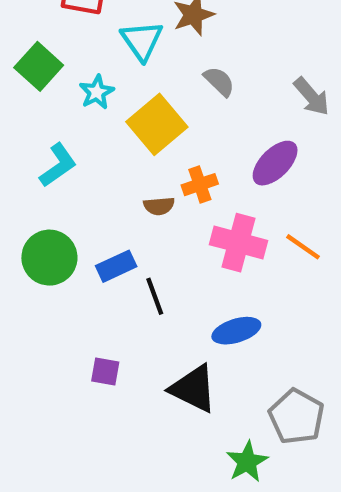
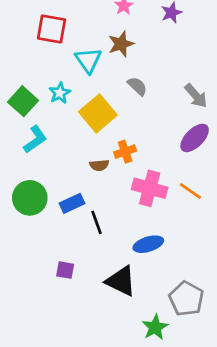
green square: (39, 66) -> (23, 101), moved
purple ellipse: (275, 163) -> (195, 138), moved

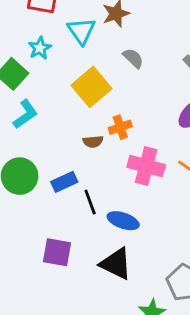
cyan star: (60, 93) -> (40, 48), moved
blue ellipse: (148, 244) -> (123, 221), moved, turned 36
purple square: (65, 270) -> (57, 252), size x1.5

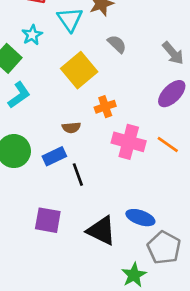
brown semicircle: (93, 142) -> (71, 128), moved
blue ellipse: (123, 221) -> (140, 218), moved

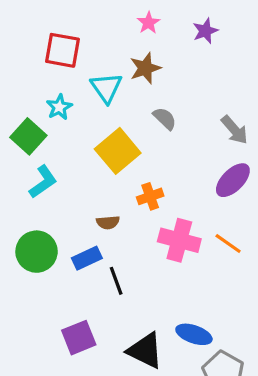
purple square: (48, 220) -> (79, 338), turned -32

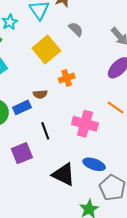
pink cross: (179, 240) -> (85, 124), moved
blue rectangle: (87, 258) -> (22, 107), moved
purple square: (79, 338) -> (22, 153), moved

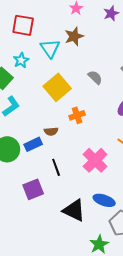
gray semicircle: (76, 29) -> (95, 77), moved
pink cross: (85, 124) -> (95, 160), turned 30

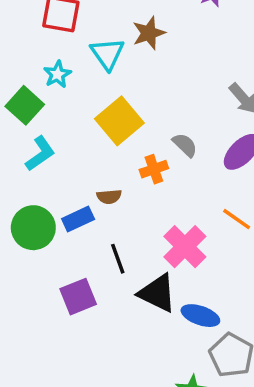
gray semicircle: (95, 77) -> (185, 145), moved
black triangle: (74, 210) -> (157, 293), moved

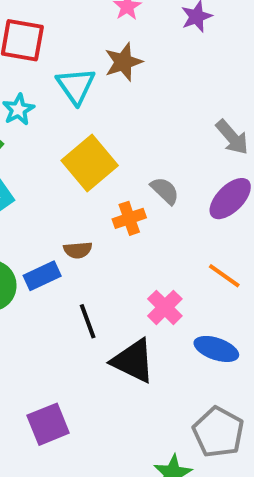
pink cross: (185, 247) -> (165, 307), size x0.7
purple square: (78, 297) -> (48, 424), moved
blue ellipse: (200, 316) -> (216, 349), moved

